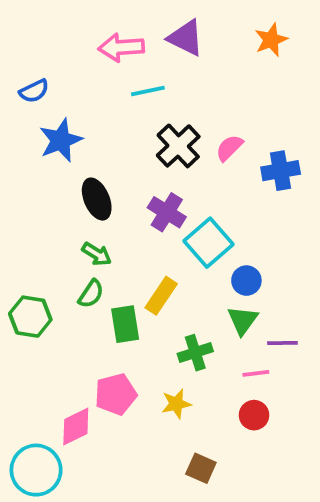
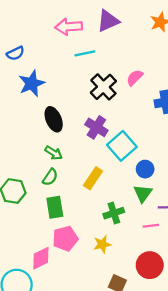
purple triangle: (186, 38) -> (108, 21), turned -50
pink semicircle: (229, 148) -> (135, 78), moved
green rectangle: (125, 324) -> (55, 207), moved
red circle: (254, 415) -> (150, 265), moved, size x1.5

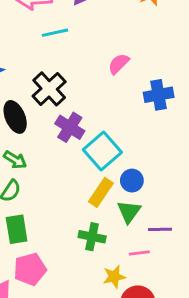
black cross: (103, 87) -> (49, 89), moved
yellow rectangle: (93, 178) -> (101, 192), moved
green cross: (114, 213) -> (92, 237), turned 30
yellow star: (102, 244) -> (114, 277), moved

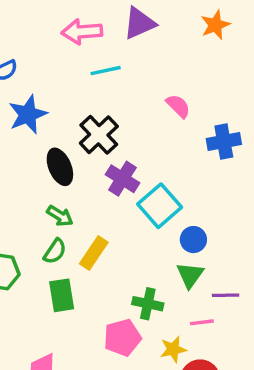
pink semicircle: (119, 64) -> (178, 106), turned 90
yellow rectangle: (101, 192) -> (94, 253), moved
pink pentagon: (30, 269) -> (122, 338), moved

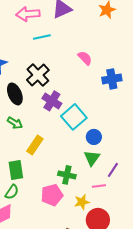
green semicircle: (55, 251) -> (12, 192), moved
purple line: (226, 295) -> (113, 170), turned -56

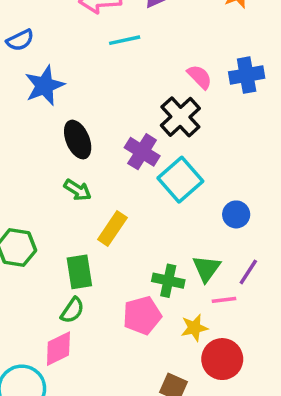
black cross: (38, 75) -> (180, 117), moved
blue cross: (112, 79) -> (247, 75), moved
blue circle: (94, 137) -> (236, 214), moved
green triangle: (92, 158) -> (207, 268), moved

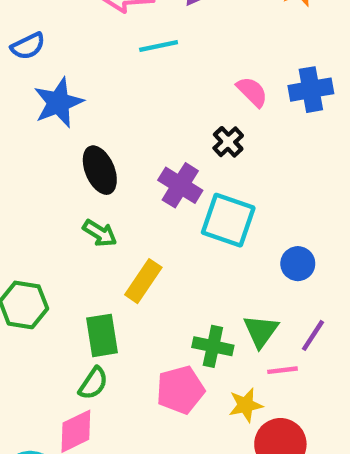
black cross: (180, 117) -> (228, 142), size x0.6
cyan square: (180, 180) -> (228, 220), turned -30

